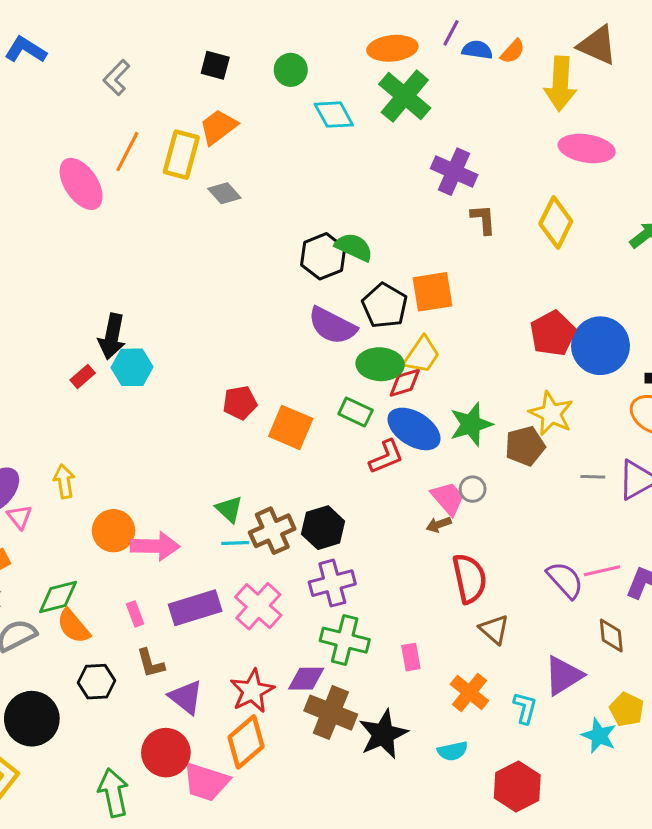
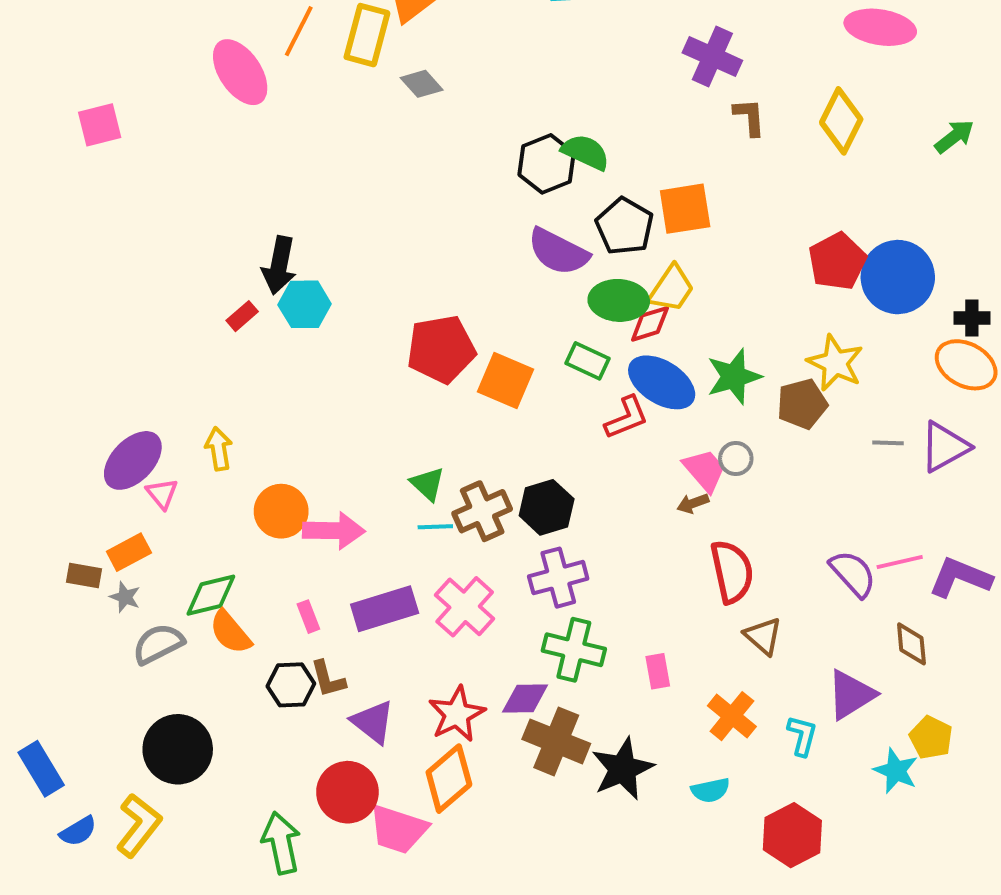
red pentagon: (240, 403) -> (441, 349), size x1.6
black hexagon: (97, 682) -> (291, 685), moved

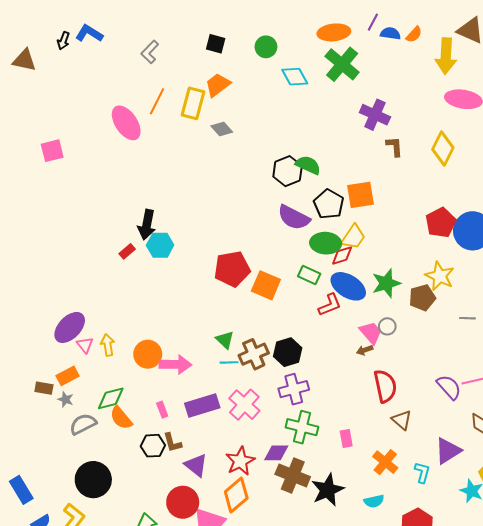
yellow arrow: (219, 449) -> (108, 345), moved

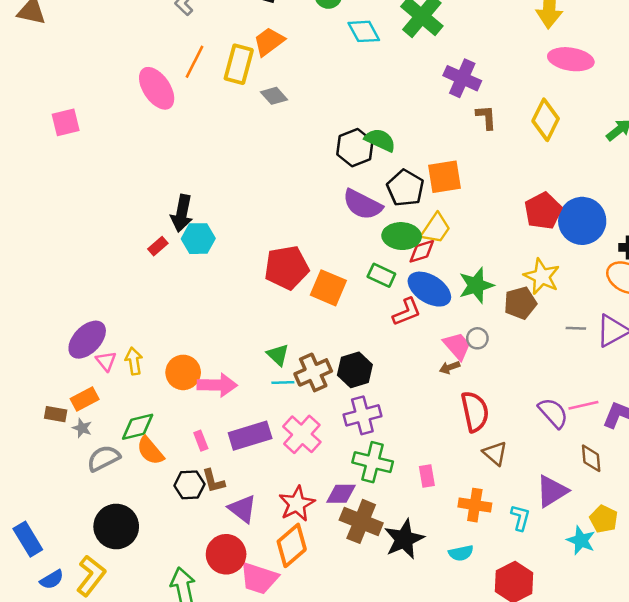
orange cross: (385, 462) -> (475, 505), turned -30

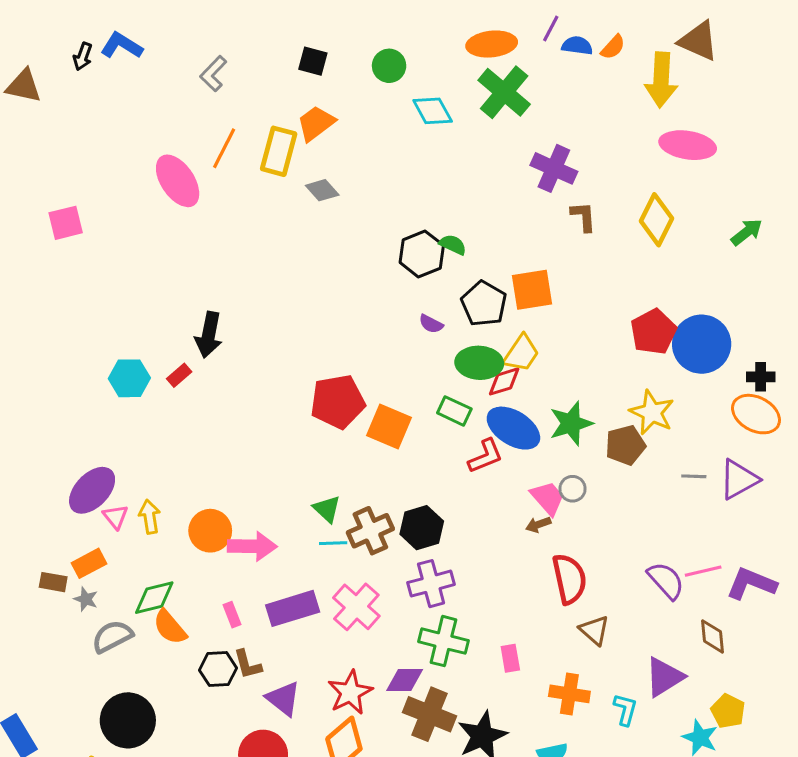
green semicircle: (380, 140) -> (453, 245), size x0.7
purple semicircle: (362, 204) -> (431, 324), size x0.5
cyan hexagon: (198, 239) -> (129, 378), moved

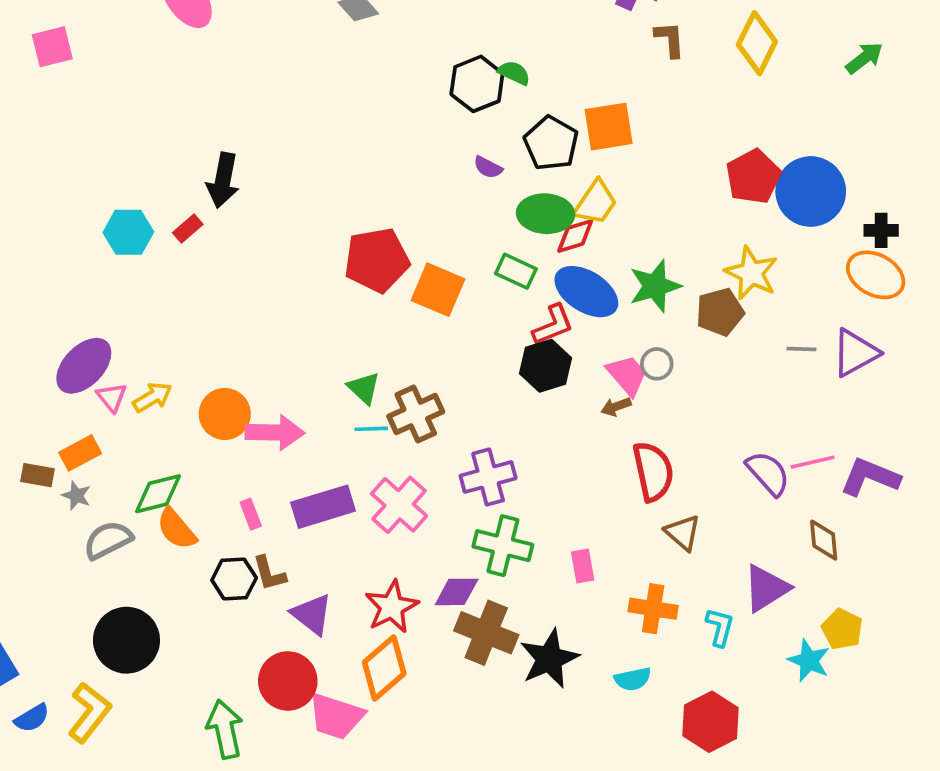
yellow arrow: (150, 517) -> (152, 397), turned 68
black hexagon: (422, 528) -> (546, 366), moved

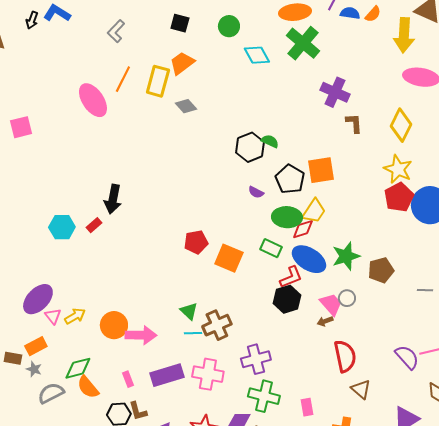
red pentagon: (377, 260) -> (196, 242), size x0.7
yellow star: (751, 273) -> (398, 169), moved
pink cross: (399, 505) -> (208, 374), turned -32

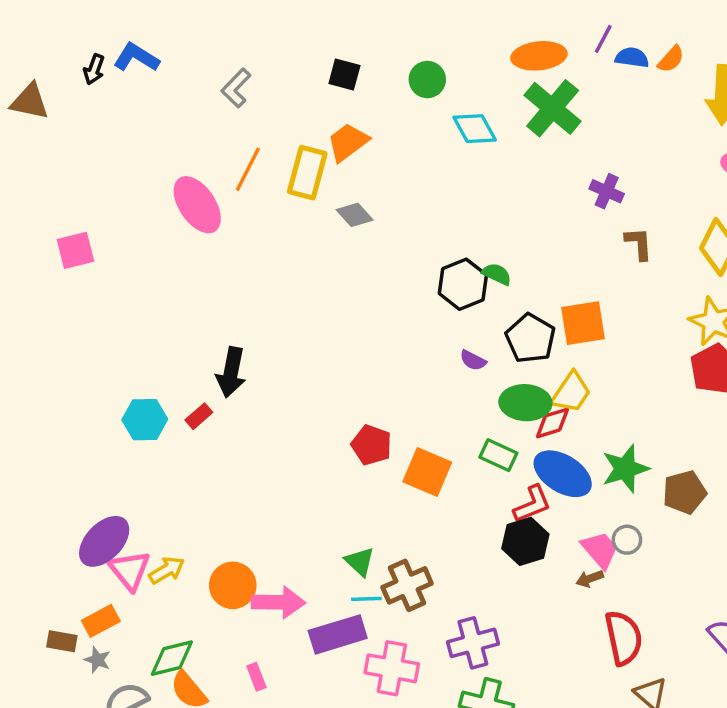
purple cross: (335, 92) -> (607, 191), size x0.7
red pentagon: (196, 242) -> (371, 445), turned 30
pink triangle: (53, 316) -> (130, 570), size x1.5
purple rectangle: (167, 375) -> (338, 634), moved

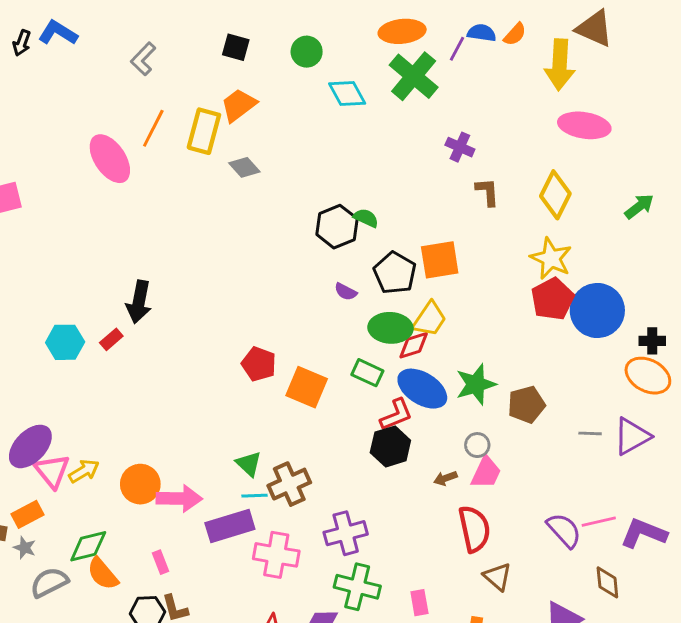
purple line: (603, 39) -> (457, 49), moved
pink trapezoid: (600, 550) -> (486, 472), moved, turned 66

